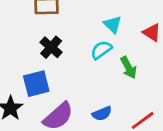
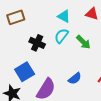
black cross: (51, 47) -> (37, 43), moved

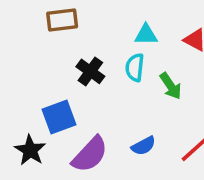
cyan triangle: (64, 16) -> (146, 35), turned -40
cyan semicircle: (61, 36) -> (135, 68), turned -42

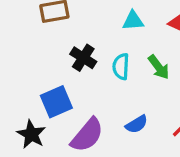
cyan semicircle: (135, 68) -> (121, 67), moved

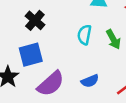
black cross: (83, 58) -> (35, 20), moved

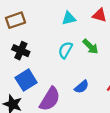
cyan semicircle: (84, 35) -> (65, 50), turned 35

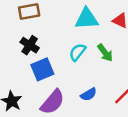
cyan triangle: (69, 18) -> (87, 19), size x1.5
blue square: (26, 80) -> (42, 69), moved

